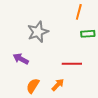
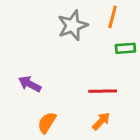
gray star: (38, 32) -> (73, 25), moved
orange arrow: (58, 85) -> (101, 121), moved

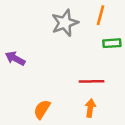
purple arrow: (30, 84) -> (15, 58), moved
orange arrow: (101, 121) -> (90, 108), turned -36

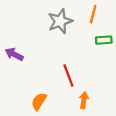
red line: (92, 81) -> (68, 75), moved, turned 70

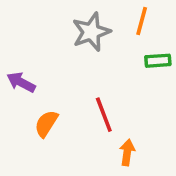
orange semicircle: (39, 101) -> (46, 124), moved

